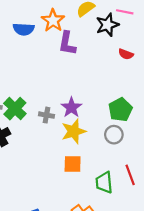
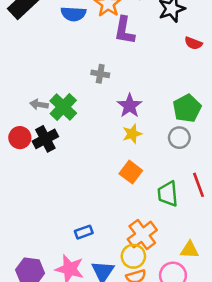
gray cross: (46, 115) -> (100, 74), moved
yellow star: (74, 131) -> (132, 134), size x0.7
orange square: (73, 164) -> (131, 172), turned 36

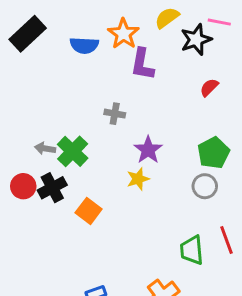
red semicircle: (193, 43) -> (209, 87), moved, turned 114
yellow star: (132, 134) -> (138, 179), moved
orange square: (131, 172) -> (89, 211), moved

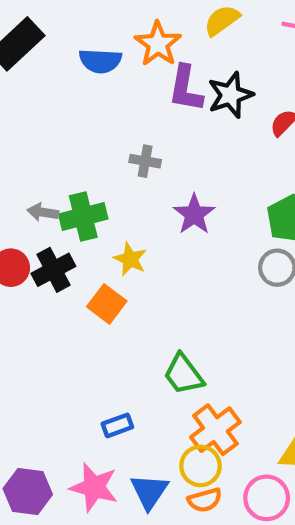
black star: (196, 40) -> (230, 95), moved
green cross: (73, 151) -> (83, 216), turned 32
yellow star: (138, 179) -> (130, 259), moved, turned -30
green trapezoid: (192, 250) -> (183, 374), moved, turned -32

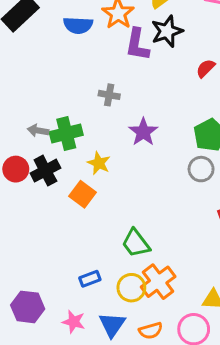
black star: (230, 95) -> (167, 31), moved
yellow circle: (201, 466) -> (131, 288), moved
pink star: (94, 487) -> (74, 322), size x0.7
purple hexagon: (28, 491) -> (28, 307), moved

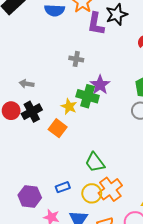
green cross: (66, 133) -> (88, 96), moved, turned 30
purple hexagon: (28, 307) -> (30, 196), moved

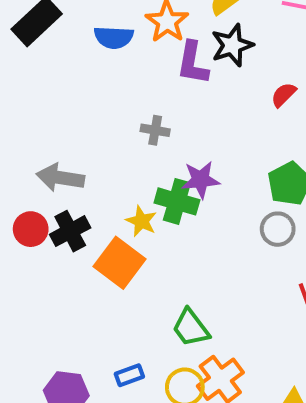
gray arrow: (27, 84) -> (60, 178), size x1.6
purple star: (100, 85) -> (201, 180), turned 30
orange square: (58, 128) -> (120, 263), size x1.4

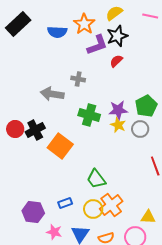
purple L-shape: (193, 63) -> (97, 45), turned -120
red semicircle: (284, 95) -> (116, 61), moved
gray arrow: (60, 178) -> (52, 94), moved
purple star: (201, 180) -> (118, 110), moved
yellow star: (141, 221) -> (118, 125), moved

